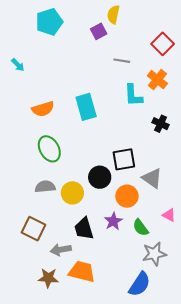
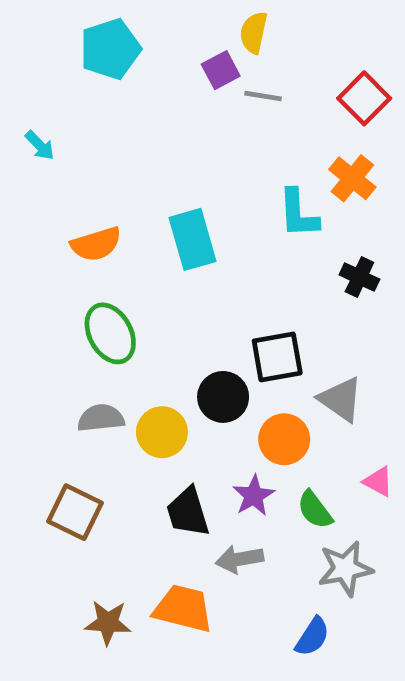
gray line: (122, 61) -> (263, 96), moved
gray arrow: (61, 250) -> (240, 559), moved
blue semicircle: (140, 284) -> (312, 637), size x0.7

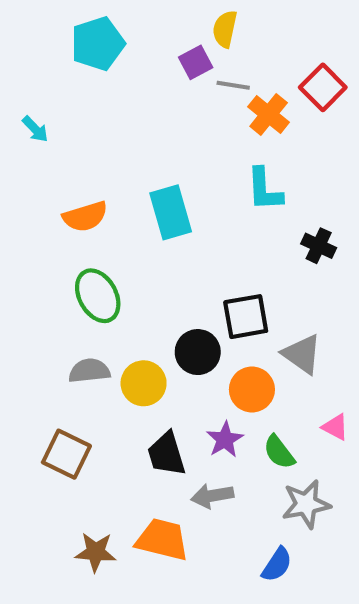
orange cross: (352, 178) -> (269, 114), moved

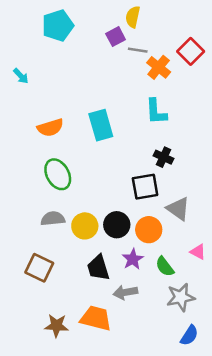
black cross: (319, 246) -> (163, 157), moved
black circle: (198, 352) -> (117, 225), moved
blue semicircle: (277, 565) -> (189, 335), moved

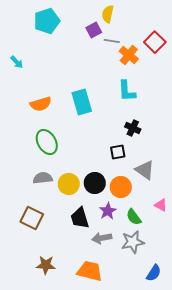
black square: (145, 187) -> (118, 152), size x0.7
gray star: (181, 297) -> (133, 242), moved
orange trapezoid: (96, 318) -> (90, 271), moved

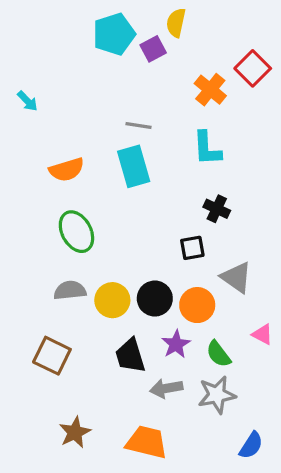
cyan pentagon: (47, 21) -> (114, 34), moved
gray line: (112, 41) -> (138, 126), moved
brown star: (46, 265) -> (75, 432), turned -30

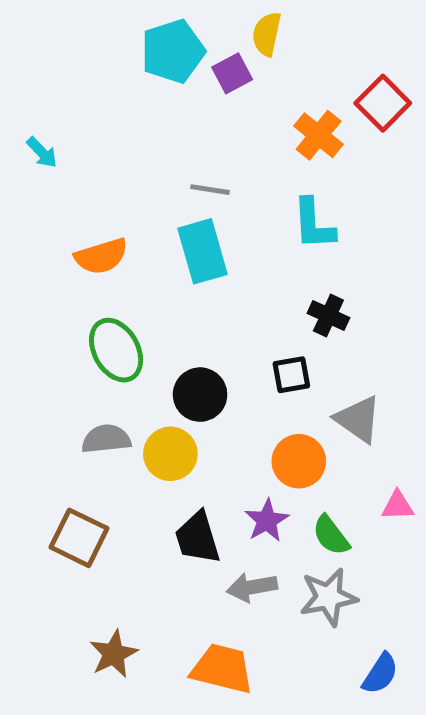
black circle: (155, 299) -> (200, 395), moved
pink triangle: (262, 334) -> (398, 506), turned -30

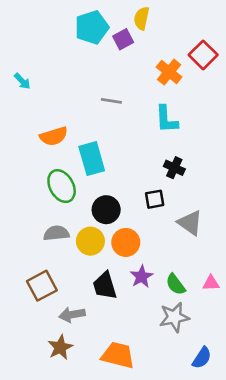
cyan rectangle: (203, 251) -> (92, 159), moved
orange circle: (299, 461) -> (126, 242), moved
pink triangle: (398, 506) -> (211, 283), moved
brown square: (79, 538) -> (42, 286), turned 36
gray arrow: (252, 587) -> (72, 315), moved

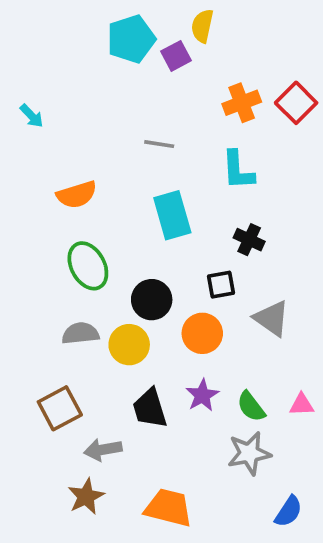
red square: (203, 55) -> (296, 103), moved
orange cross: (169, 72) -> (242, 103), turned 30
cyan rectangle: (92, 159) -> (172, 215), moved
orange circle: (126, 242) -> (202, 333), moved

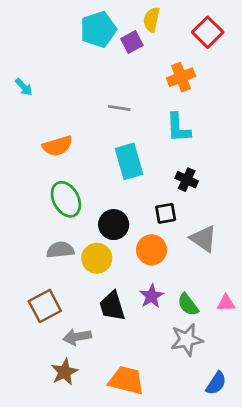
red square: (296, 103) -> (208, 32), moved

